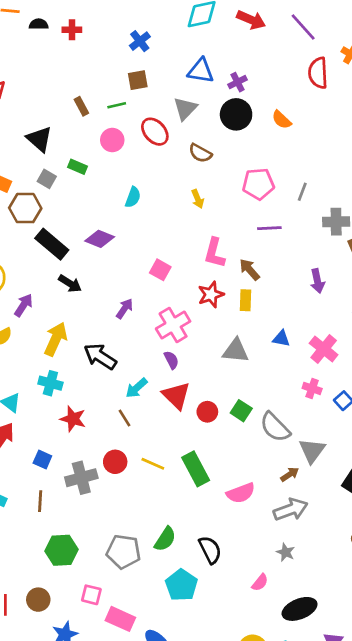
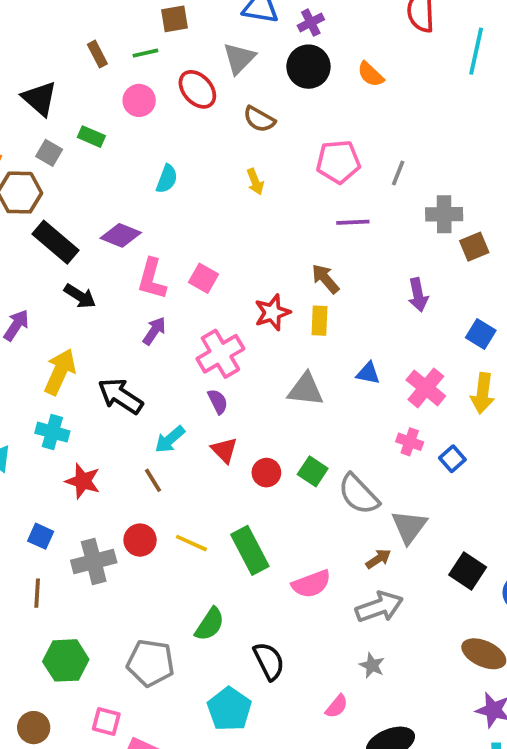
pink L-shape: (214, 253) -> (152, 279), moved
red triangle: (176, 396) -> (224, 450), size x0.7
green semicircle: (165, 539) -> (210, 624), moved

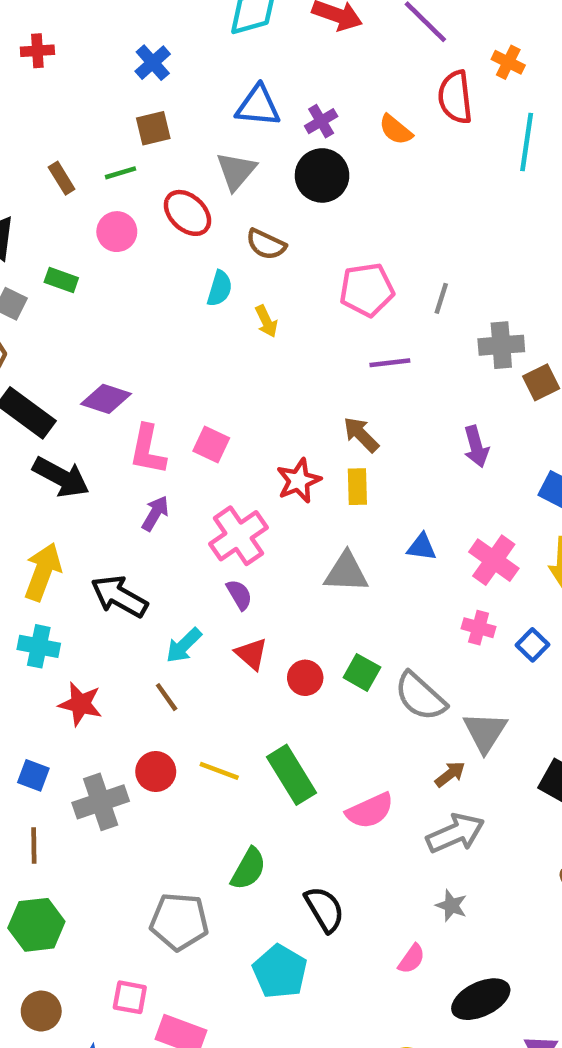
orange semicircle: (371, 74) -> (396, 130), moved
cyan semicircle: (167, 179) -> (220, 288), moved
black arrow: (80, 296) -> (61, 477), size x1.4
green hexagon: (66, 660) -> (36, 925), moved

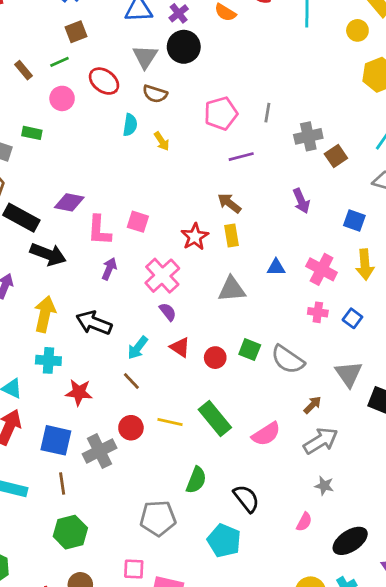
gray triangle: (236, 171) -> (145, 57), moved
gray triangle: (485, 732) -> (349, 374), moved
blue square: (33, 775) -> (56, 440), size x1.6

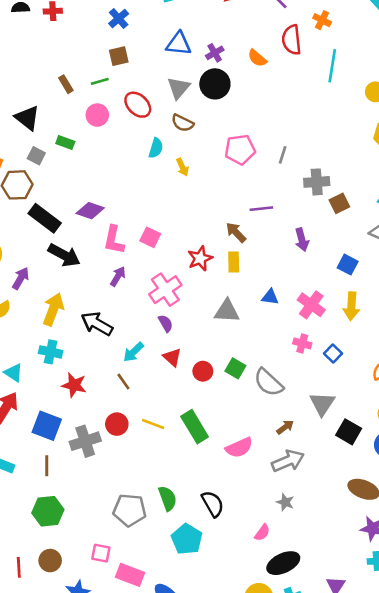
purple line: (241, 157) -> (261, 209), moved
green semicircle: (196, 480) -> (168, 498), moved, turned -50
black ellipse: (350, 541) -> (283, 563), moved

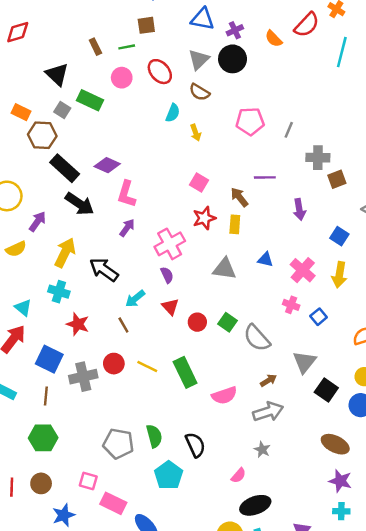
red semicircle: (292, 40) -> (307, 25), turned -136
green rectangle: (65, 142) -> (90, 100), size x1.5
pink square: (150, 237) -> (199, 183), moved

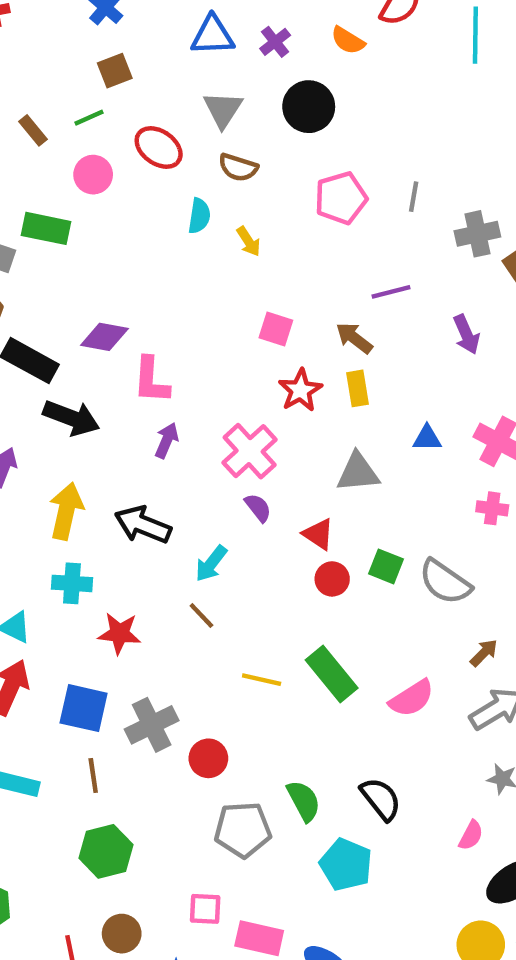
black circle: (233, 59) -> (309, 107), moved
red triangle: (170, 307) -> (318, 534), moved
red circle: (114, 364) -> (208, 758), moved

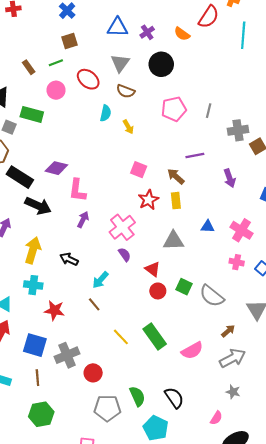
black arrow: (143, 525) -> (69, 259), size x0.7
yellow line: (262, 680) -> (121, 337), turned 30

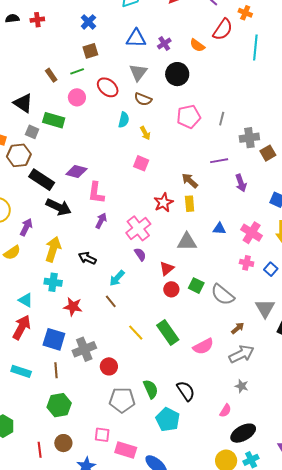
purple line: (195, 155) -> (219, 161), moved
pink square: (139, 170) -> (141, 163), moved
red triangle: (153, 269) -> (167, 268), turned 42

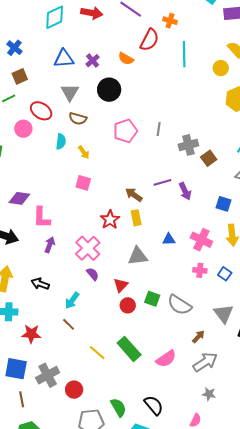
pink circle: (77, 97) -> (23, 129), moved
purple line: (219, 161) -> (162, 182), moved

